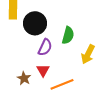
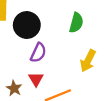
green semicircle: (68, 35) -> (76, 23), moved

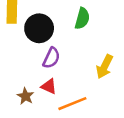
green semicircle: (76, 23) -> (82, 18), moved
red triangle: (36, 79) -> (49, 86), turned -35

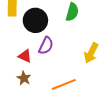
red triangle: (49, 86) -> (25, 56), moved

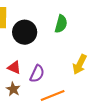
purple semicircle: (46, 46) -> (37, 74), moved

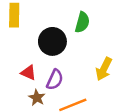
black circle: (25, 32) -> (52, 41), moved
brown star: (13, 89) -> (37, 98), moved

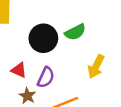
green semicircle: (82, 22) -> (75, 32), moved, turned 48

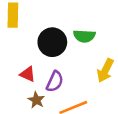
green semicircle: (75, 32) -> (84, 36), turned 30

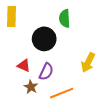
green semicircle: (84, 36) -> (65, 18), moved, turned 84

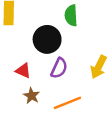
purple semicircle: (46, 72) -> (59, 68), moved

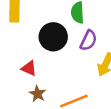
purple semicircle: (59, 68) -> (88, 40), moved

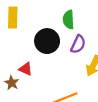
brown star: (37, 94) -> (12, 83), moved

